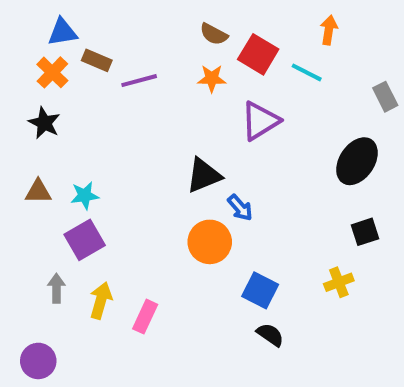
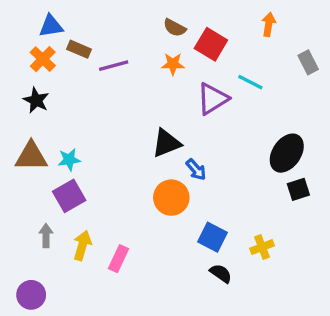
cyan line: (307, 72) -> (250, 82), moved
gray rectangle: (385, 97) -> (308, 62), moved
black ellipse: (357, 161) -> (287, 153), moved
brown triangle: (38, 191) -> (31, 156), size x1.5
yellow cross: (339, 282) -> (262, 247), moved

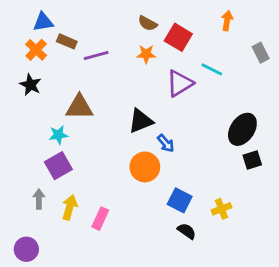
brown triangle: (31, 156) -> (79, 107), moved

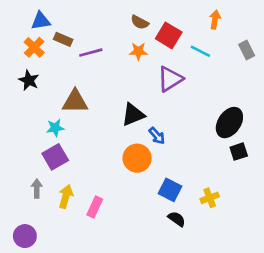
cyan line: (212, 69) -> (200, 51), moved

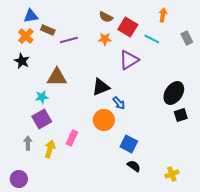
yellow cross: (210, 198) -> (172, 174), moved
pink rectangle: (95, 207) -> (72, 138), moved

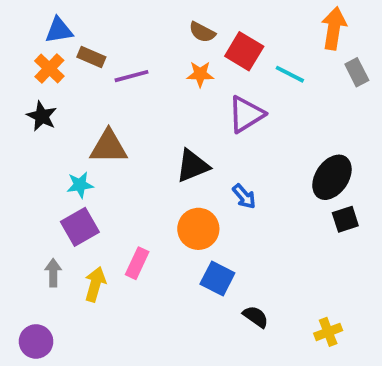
orange arrow: (163, 15) -> (334, 28), moved, size x1.5
blue arrow: (119, 103) -> (244, 196), moved
blue square: (129, 144) -> (217, 278), moved

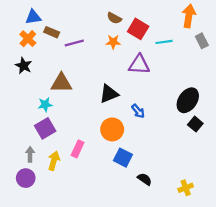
cyan line: (290, 74) -> (164, 42), turned -35
purple triangle: (246, 114) -> (139, 65), turned 35
black square: (345, 219) -> (195, 124), turned -32
purple circle: (36, 341) -> (26, 178), moved

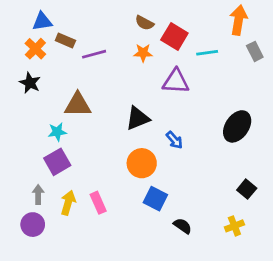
black square: (195, 124) -> (247, 189), moved
pink rectangle: (78, 149) -> (98, 203), moved, turned -49
yellow cross: (186, 188) -> (234, 226), moved

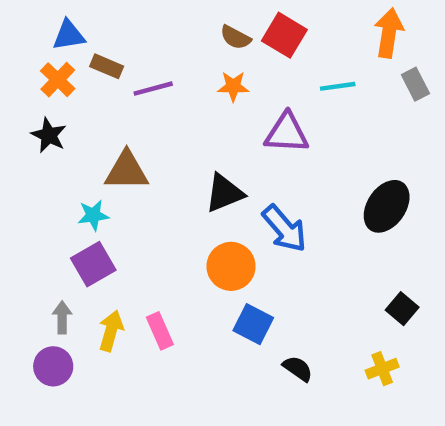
red square: (174, 36) -> (284, 35), moved
blue arrow: (174, 140) -> (284, 229), size x1.6

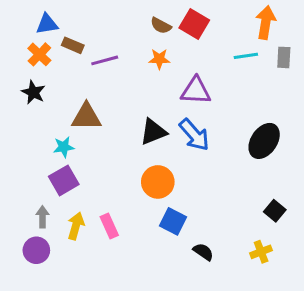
gray rectangle: (415, 84) -> (284, 57), turned 30
cyan line: (338, 86) -> (246, 56), moved
blue arrow: (284, 229) -> (194, 135), moved

